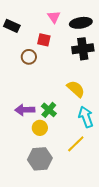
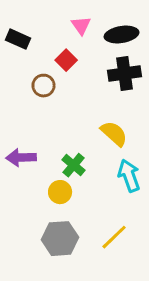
red square: (44, 40) -> (66, 60), turned 32
purple arrow: (25, 110) -> (21, 158), moved
yellow line: (76, 144) -> (114, 237), moved

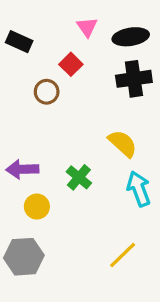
yellow circle: (60, 192) -> (37, 207), moved
gray hexagon: (60, 239) -> (24, 257), moved

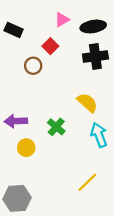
pink triangle: (87, 27) -> (62, 20), turned 35
gray hexagon: (24, 257) -> (17, 198), moved

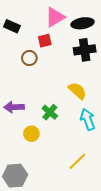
pink triangle: (62, 20) -> (55, 17), size x1.5
red square: (50, 46) -> (45, 41), turned 32
yellow circle: (26, 148) -> (31, 134), moved

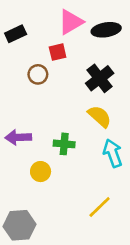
black rectangle: (12, 26) -> (16, 34), turned -49
black cross: (85, 50) -> (100, 78), moved, turned -30
green cross: (50, 112) -> (64, 144), turned -35

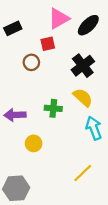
black ellipse: (106, 30) -> (88, 25), turned -35
green cross: (64, 144) -> (53, 108), moved

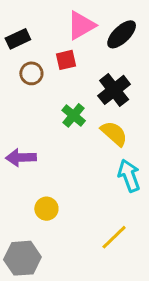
brown circle: (31, 62) -> (31, 73), moved
green cross: (53, 108) -> (74, 115), moved, turned 35
yellow circle: (34, 143) -> (46, 209), moved

